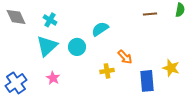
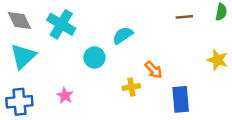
cyan cross: (50, 20) -> (61, 24), size x1.6
cyan triangle: (47, 46) -> (23, 56), moved
yellow star: (171, 68) -> (217, 60), moved
blue cross: (16, 83) -> (19, 102), turned 30

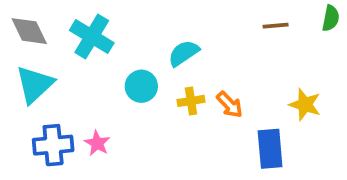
yellow star: (217, 60) -> (305, 105), moved
yellow cross: (131, 87) -> (191, 101), moved
blue cross: (19, 102) -> (53, 145), moved

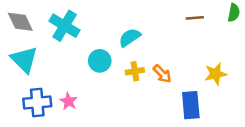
cyan triangle: (35, 84) -> (24, 60), turned -32
yellow star: (305, 105) -> (216, 74), turned -30

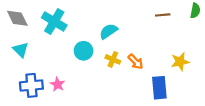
cyan triangle: (24, 60) -> (21, 50), size x0.7
yellow cross: (135, 71) -> (113, 59), turned 32

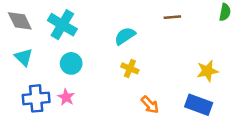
brown line: (163, 15) -> (172, 17), moved
cyan circle: (84, 51) -> (71, 63), moved
orange arrow: (136, 62) -> (150, 105), moved
blue rectangle: (159, 88) -> (199, 105), moved, turned -65

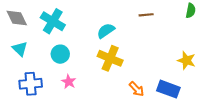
yellow cross: (130, 68) -> (110, 58), size x1.6
yellow star: (207, 71) -> (186, 60), moved, turned 30
pink star: (66, 97) -> (69, 82), moved
orange arrow: (150, 105) -> (137, 89), moved

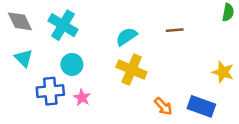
brown line: (146, 15) -> (175, 30), moved
blue cross: (31, 84) -> (50, 91), moved

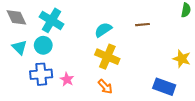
cyan circle: (72, 64) -> (43, 45), moved
orange arrow: (163, 106) -> (105, 87), moved

